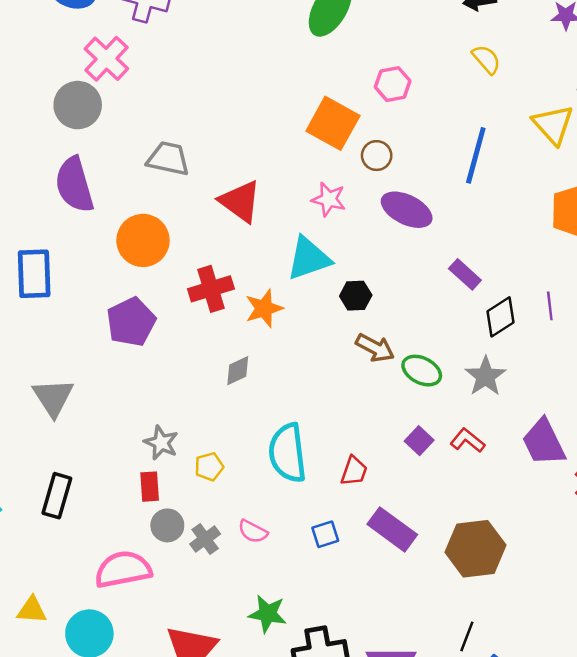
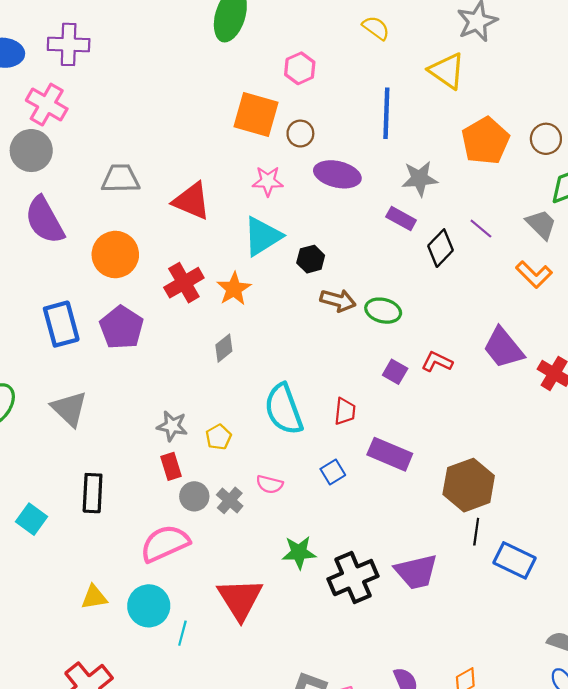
blue rectangle: (34, 274) -> (61, 324), moved
purple line: (550, 306) -> (481, 229), turned -30
gray star: (485, 376) -> (420, 179), moved, turned -30
brown hexagon: (476, 549) -> (469, 485), moved

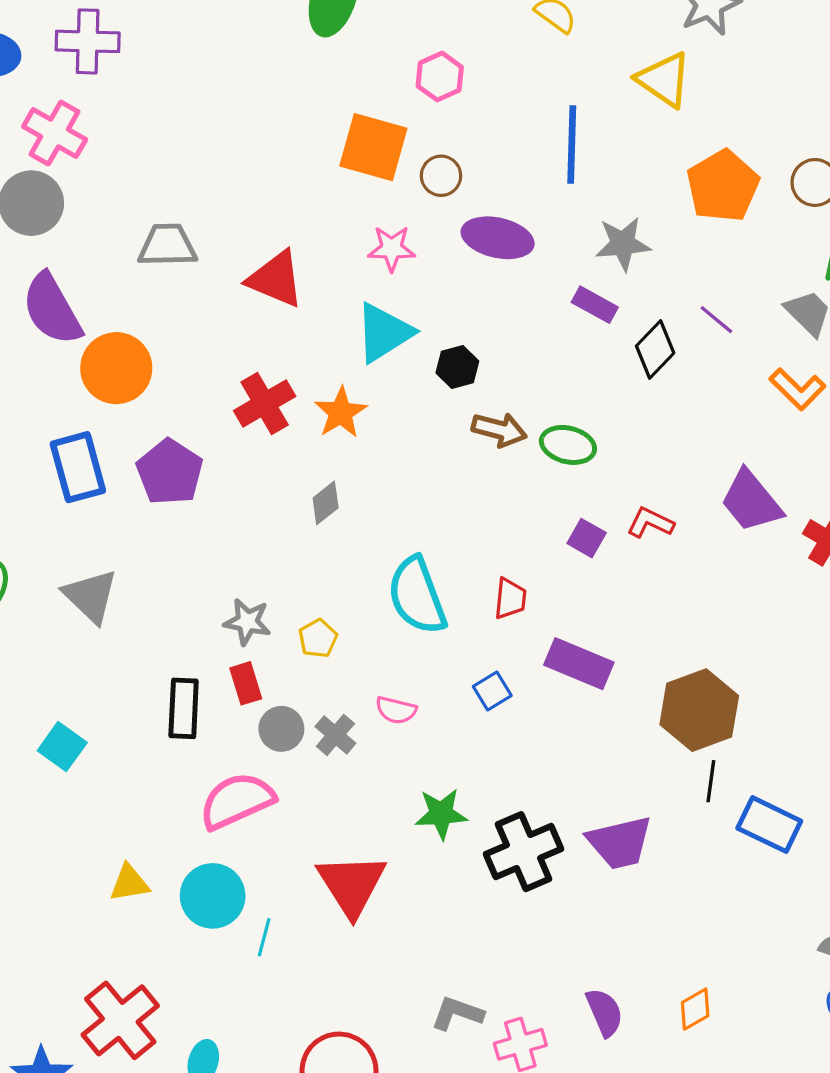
orange circle: (115, 255) -> (116, 368), moved
black rectangle: (93, 493) -> (184, 708), moved
cyan square: (32, 519) -> (62, 747), moved

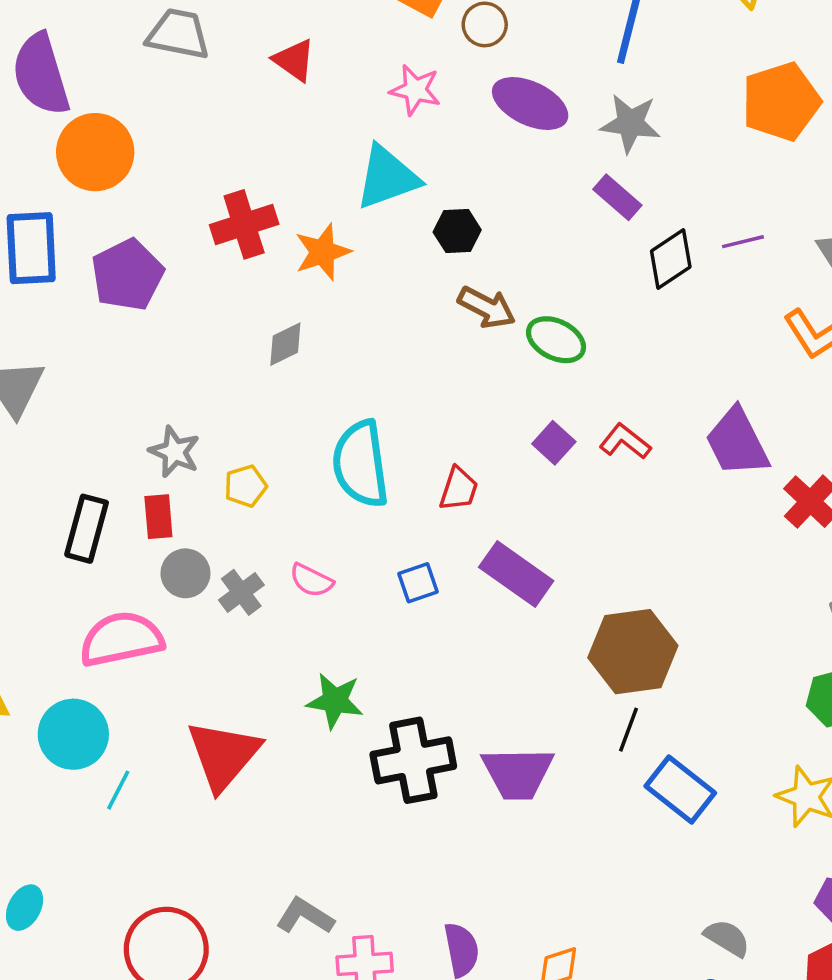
gray star: (623, 244) -> (630, 123), moved
red triangle: (276, 279) -> (294, 60), moved, size x0.7
purple line: (716, 320) -> (743, 242), turned -66

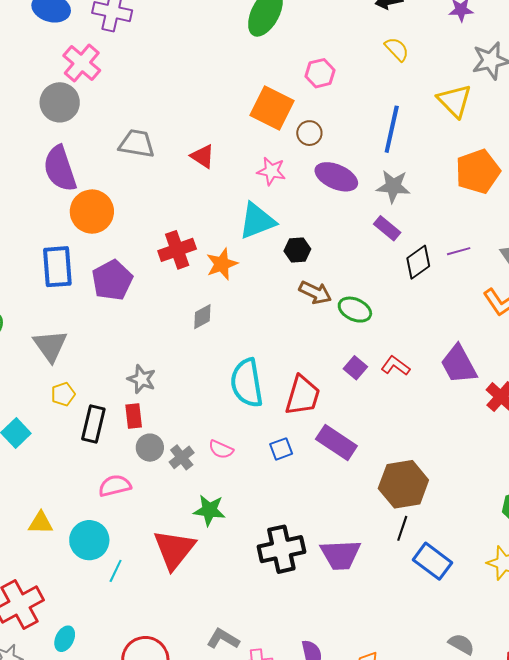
yellow pentagon: (245, 486) -> (63, 394), moved
red trapezoid: (459, 489) -> (303, 395), size x1.6
pink semicircle: (121, 639) -> (115, 486), size x0.7
green star: (335, 701) -> (209, 510), moved

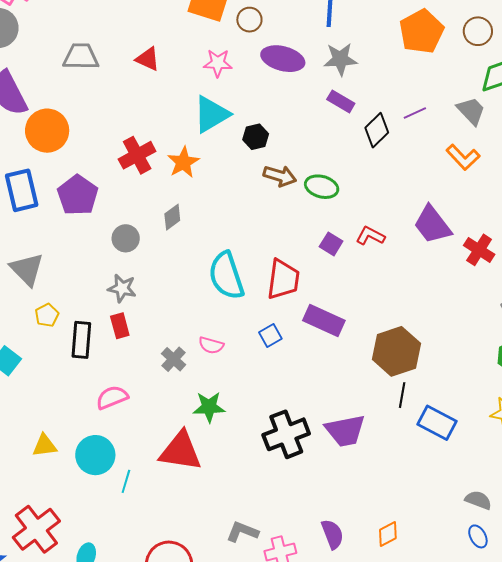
gray circle: (150, 448) -> (126, 238), moved
red triangle: (174, 549) -> (180, 451), turned -51

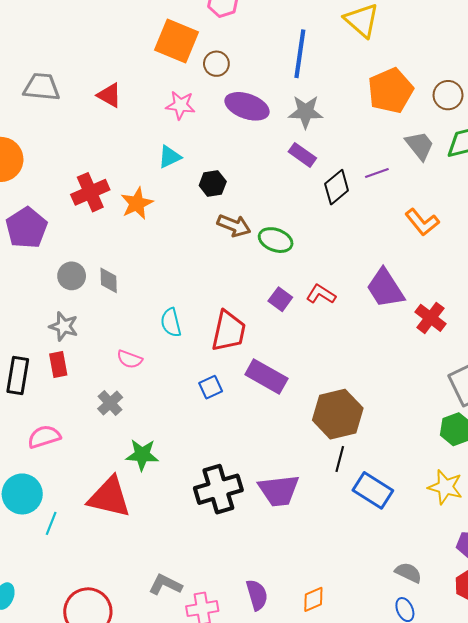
gray trapezoid: (471, 111) -> (420, 146), moved
cyan triangle: (211, 114) -> (170, 157), size x0.6
gray diamond: (172, 217) -> (109, 280), moved, turned -60
cyan semicircle: (226, 276) -> (171, 323), size x0.6
pink semicircle: (211, 345) -> (130, 359), moved

